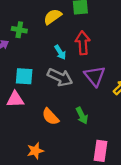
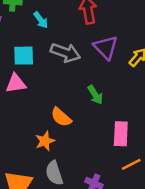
cyan arrow: (60, 52) -> (41, 20), moved
orange semicircle: (50, 117) -> (61, 117), moved

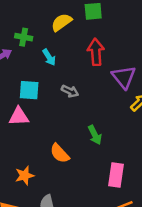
purple triangle: (106, 47) -> (124, 77), moved
gray arrow: (65, 53) -> (70, 91), size x0.6
orange star: (45, 141) -> (25, 176), moved

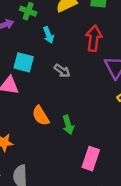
green arrow: (95, 135) -> (68, 125), moved
orange semicircle: (60, 153) -> (41, 116), moved

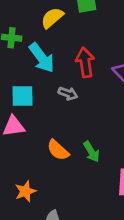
cyan arrow: (48, 35) -> (42, 58), size x1.6
red arrow: (94, 38) -> (85, 62), moved

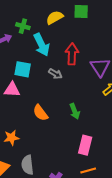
green arrow: (91, 152) -> (75, 111), moved

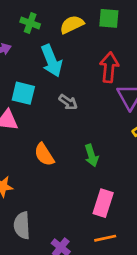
green cross: (23, 26) -> (30, 23), moved
red arrow: (72, 54) -> (109, 67), moved

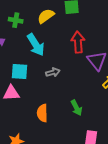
gray arrow: (68, 102) -> (53, 72), turned -40
orange semicircle: (44, 155) -> (42, 113), turned 42

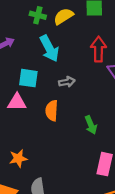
green cross: (16, 20) -> (38, 15), moved
orange semicircle: (42, 113) -> (52, 111), moved

